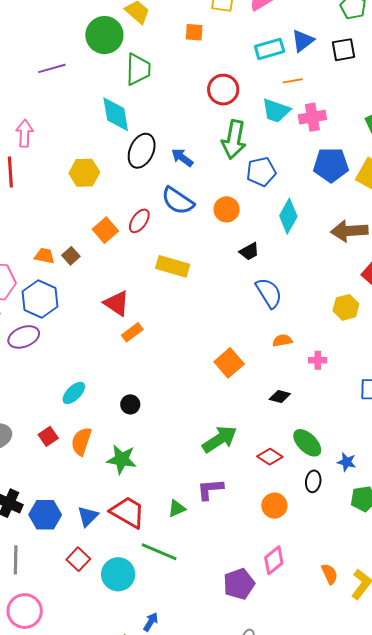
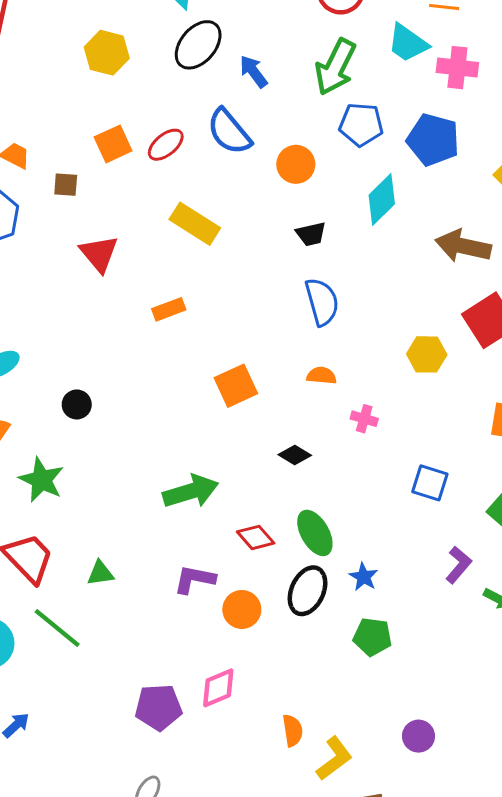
blue pentagon: (331, 165) -> (433, 140), moved
brown square: (71, 256) -> (66, 185), moved, turned 30
orange rectangle: (132, 332) -> (169, 309), moved
black ellipse: (313, 481) -> (308, 591), size x1.5
purple L-shape: (210, 489) -> (194, 579), moved

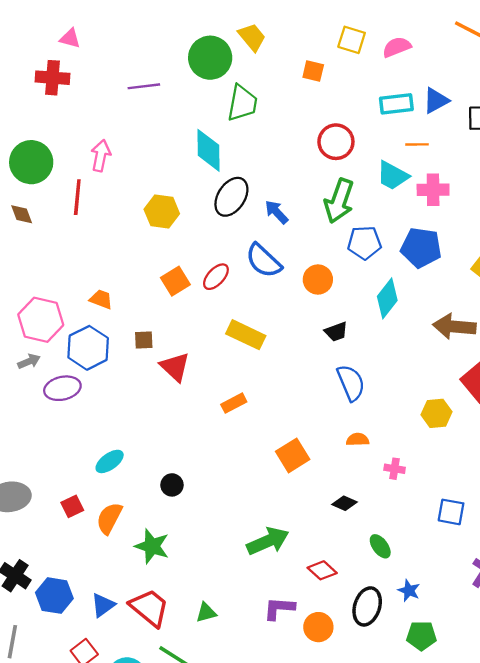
brown square: (66, 185) -> (144, 340), moved
green ellipse: (315, 533) -> (380, 546), moved, size x0.7

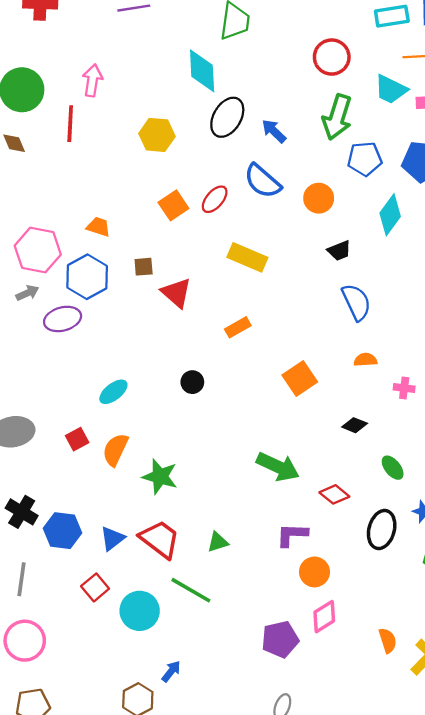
black circle: (172, 485) -> (192, 382), moved
green arrow: (268, 541) -> (278, 467), turned 51
orange circle: (318, 627) -> (314, 572), moved

